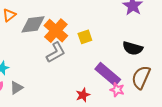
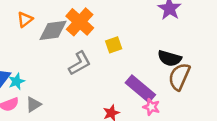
orange cross: (56, 31) -> (80, 22), moved
brown semicircle: (141, 77) -> (179, 77), moved

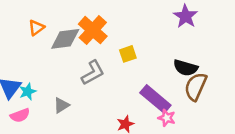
gray triangle: (34, 104) -> (61, 105), moved

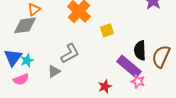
gray diamond: (65, 39) -> (25, 25), moved
black semicircle: (186, 68) -> (140, 50), moved, turned 72
gray L-shape: (93, 73) -> (70, 53), moved

